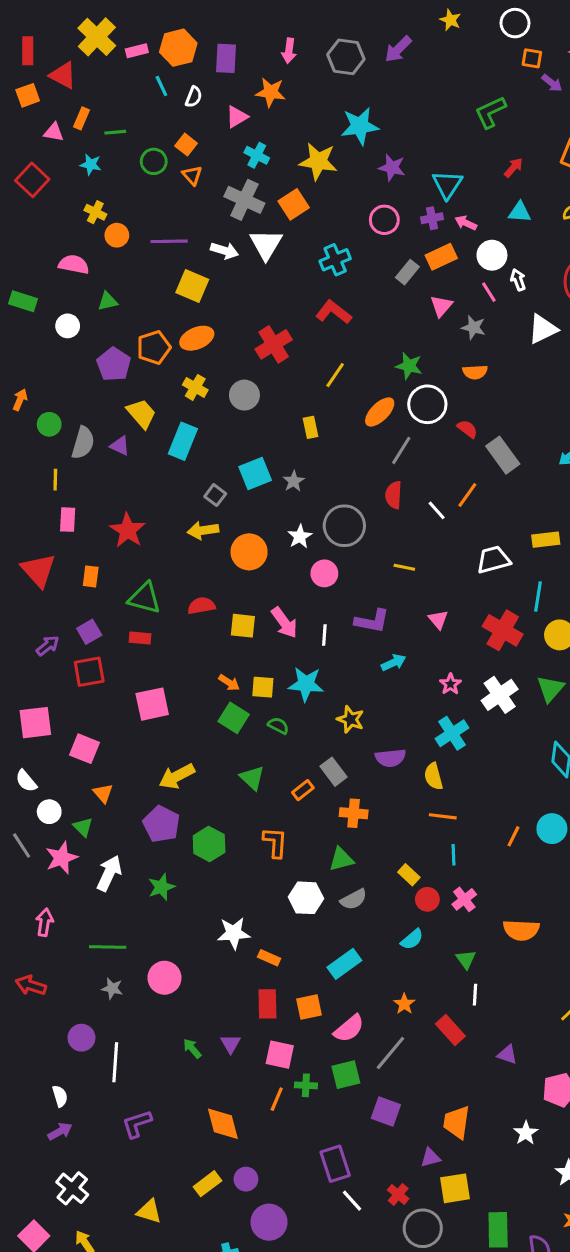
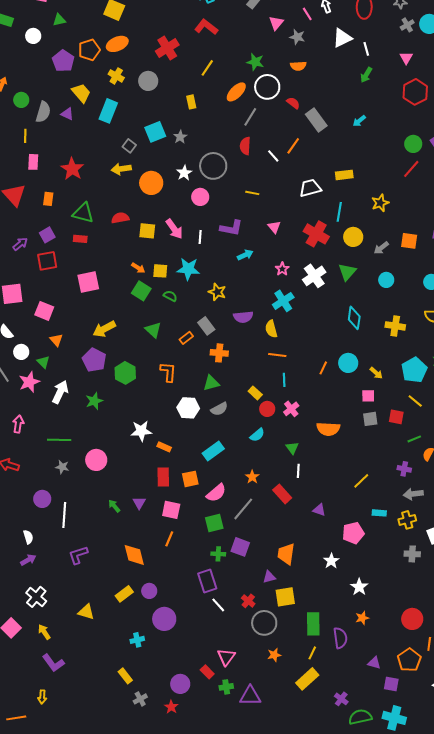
green cross: (306, 1085) -> (218, 554), moved

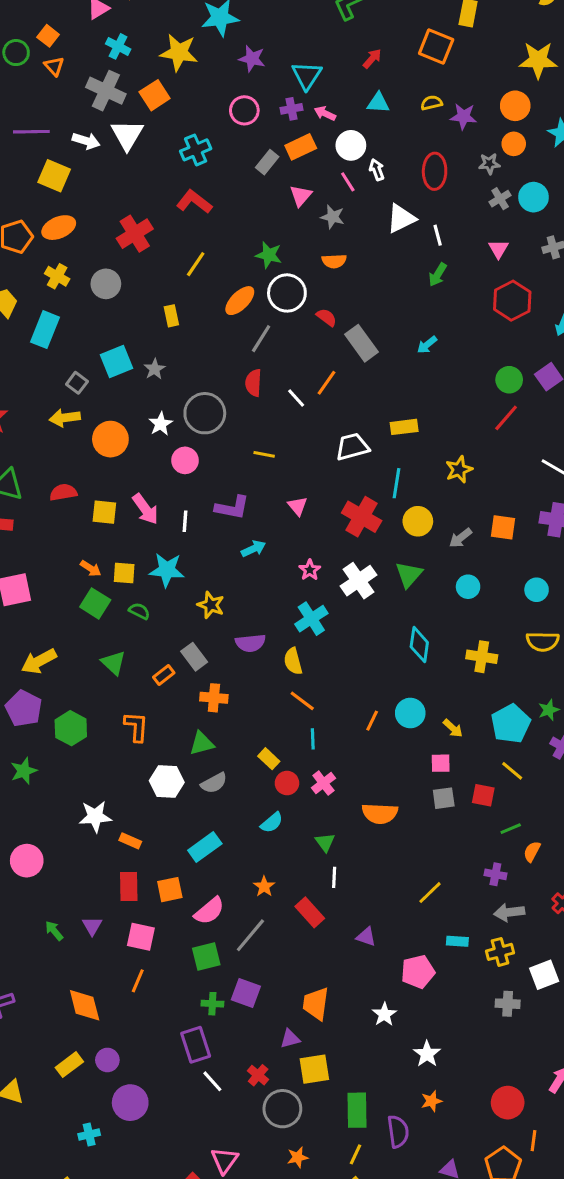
orange line: (277, 355) -> (302, 701), turned 30

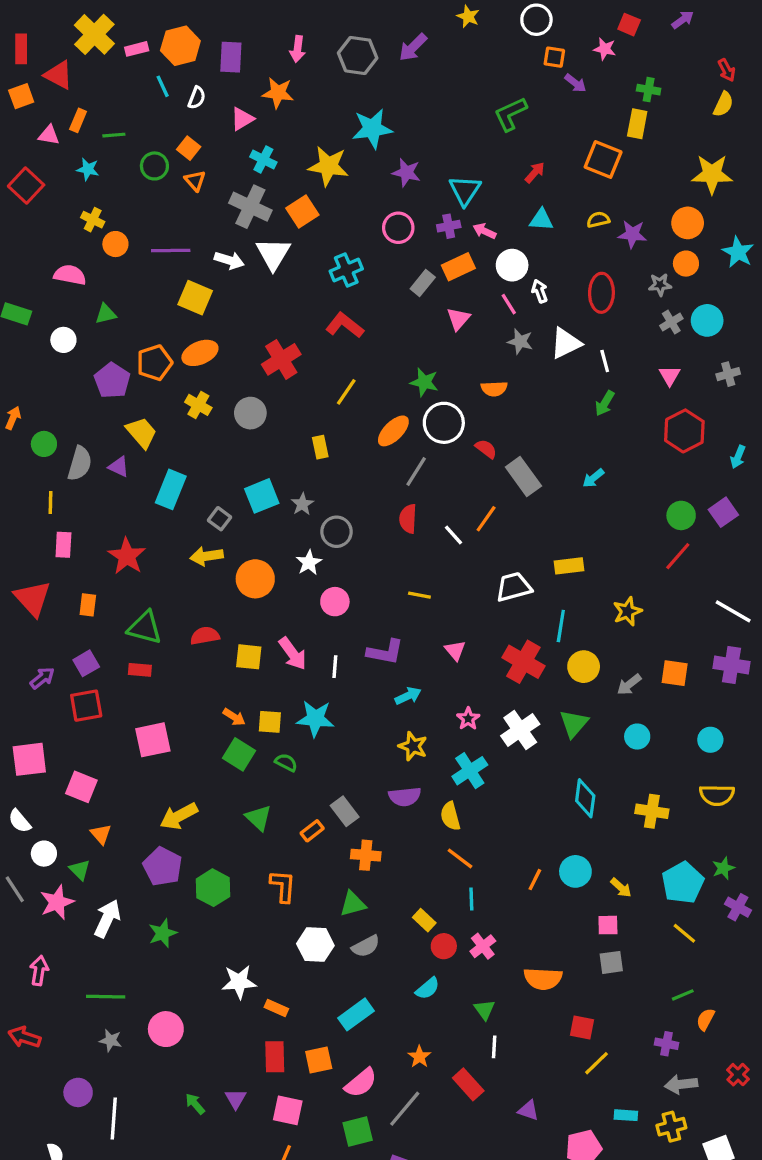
gray star: (333, 217) -> (520, 342), moved
cyan rectangle: (45, 330) -> (171, 489), moved
gray circle: (205, 413) -> (337, 532), moved, size x0.7
yellow star: (211, 605) -> (413, 746), moved
red square: (483, 795) -> (582, 1027), moved

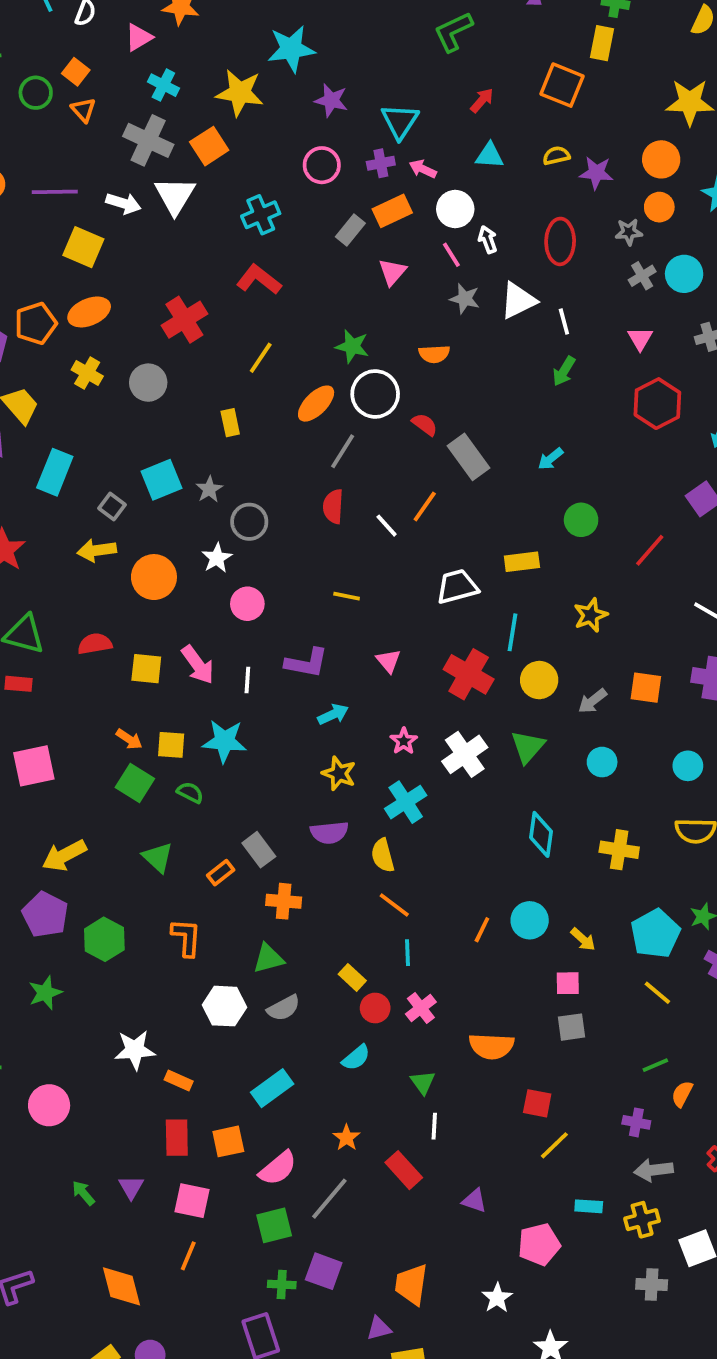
green circle: (681, 515) -> (581, 520), moved

